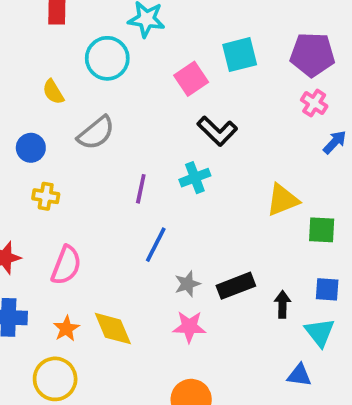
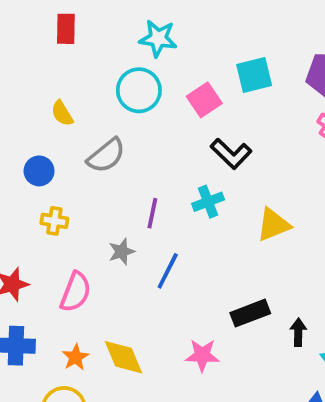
cyan circle: (107, 58) -> (139, 90), moved
yellow triangle: (282, 200) -> (273, 225), moved
gray star: (187, 284) -> (122, 252), moved

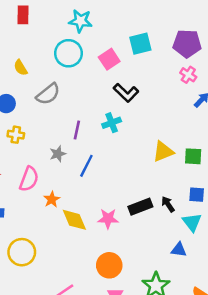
yellow triangle: (273, 225) -> (163, 151), moved
black rectangle: (250, 313) -> (140, 207), moved
black arrow: (298, 332) -> (168, 204), turned -35
orange star: (76, 357) -> (52, 199), moved
yellow diamond: (124, 357) -> (74, 220), moved

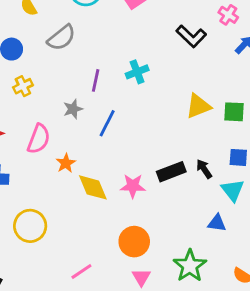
black L-shape: (126, 93) -> (191, 36), moved
yellow cross: (16, 135) -> (23, 86), turned -35

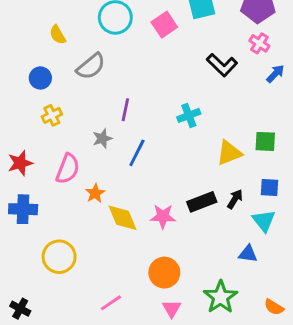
cyan cross: (137, 72) -> (189, 115), moved
yellow triangle: (198, 106) -> (229, 153), moved
black arrow: (204, 169) -> (235, 199), turned 66

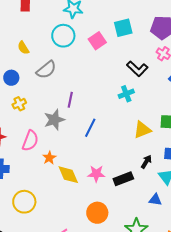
cyan cross: (189, 115) -> (126, 94), moved
gray star: (102, 139) -> (54, 120), size x1.5
blue line: (137, 153) -> (90, 128), moved
black rectangle: (202, 202) -> (123, 179), moved

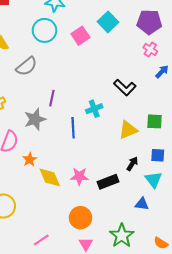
cyan square: (123, 28) -> (108, 22), turned -30
black L-shape: (137, 69) -> (125, 88), moved
cyan cross: (126, 94) -> (94, 109), moved
blue line: (90, 128) -> (73, 128), turned -30

